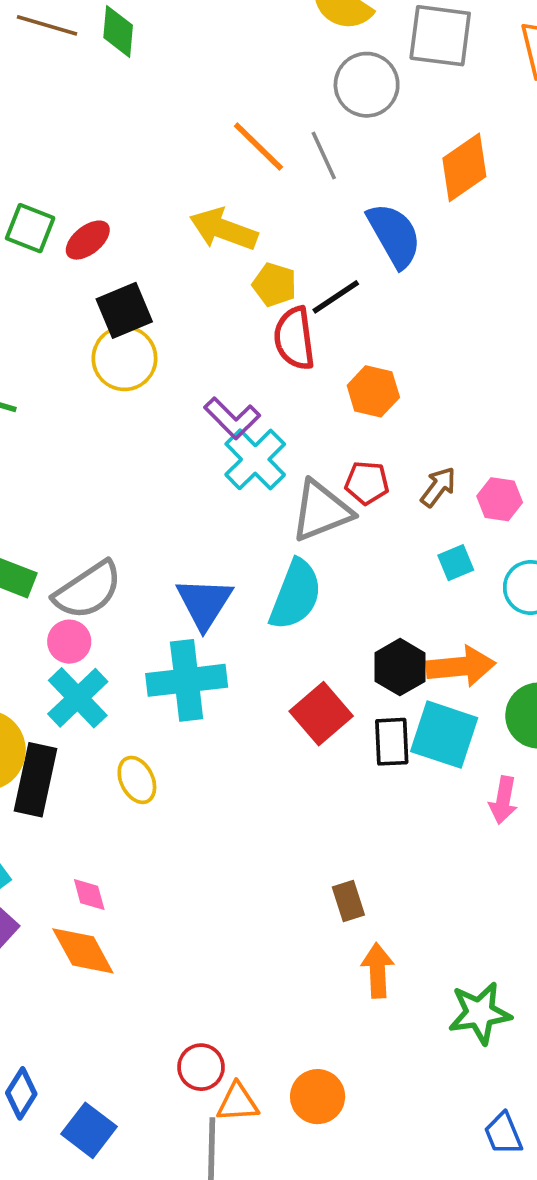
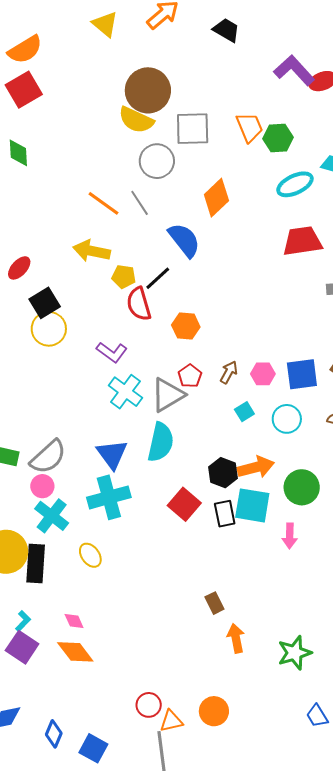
cyan cross: (255, 459) -> (125, 392), moved
red pentagon: (367, 483) -> (190, 376), turned -30

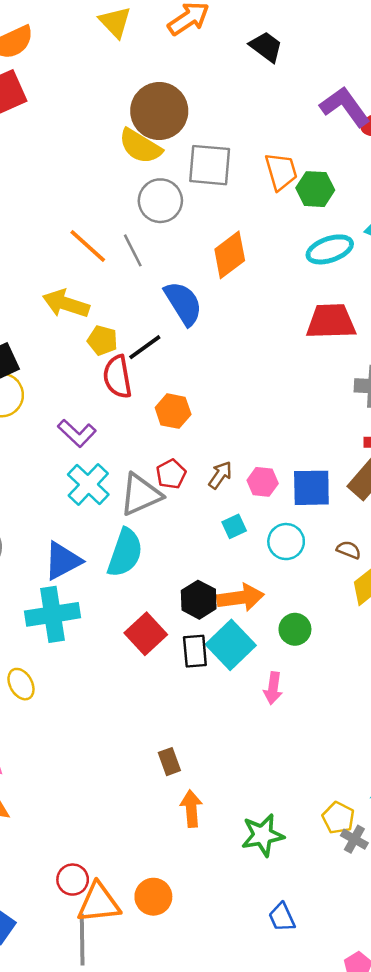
blue triangle: (112, 454) -> (63, 561), turned 32
green circle: (302, 487) -> (295, 629), size x0.7
cyan square: (252, 505) -> (231, 645), turned 30
orange triangle: (171, 721) -> (99, 903), size x1.5

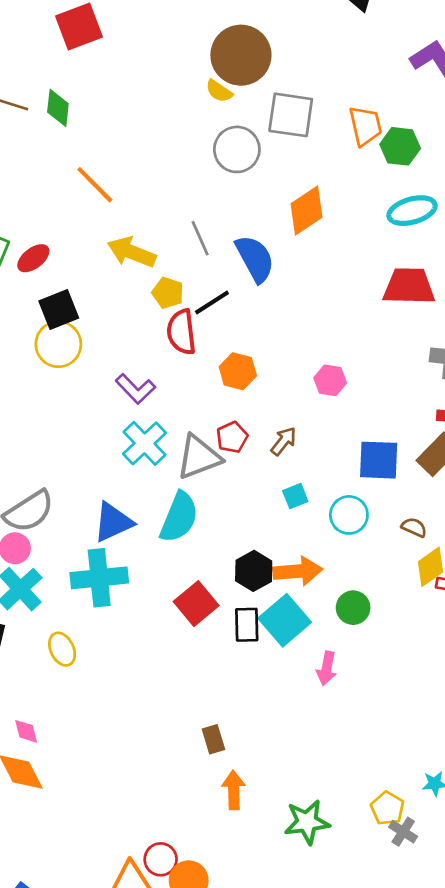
yellow semicircle: (140, 146) -> (219, 91), size x0.6
orange line: (88, 246) -> (95, 185), moved
gray line: (133, 250) -> (200, 238), moved
pink hexagon: (263, 482) -> (330, 380), moved
red circle: (73, 880) -> (161, 859), moved

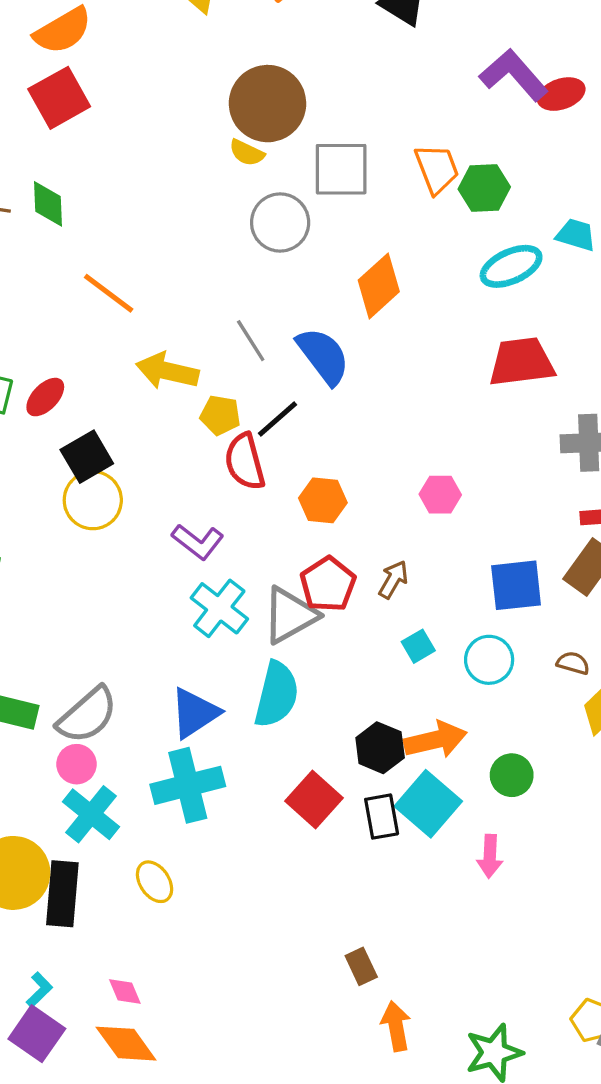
red pentagon: (232, 437) -> (328, 584), size x1.4

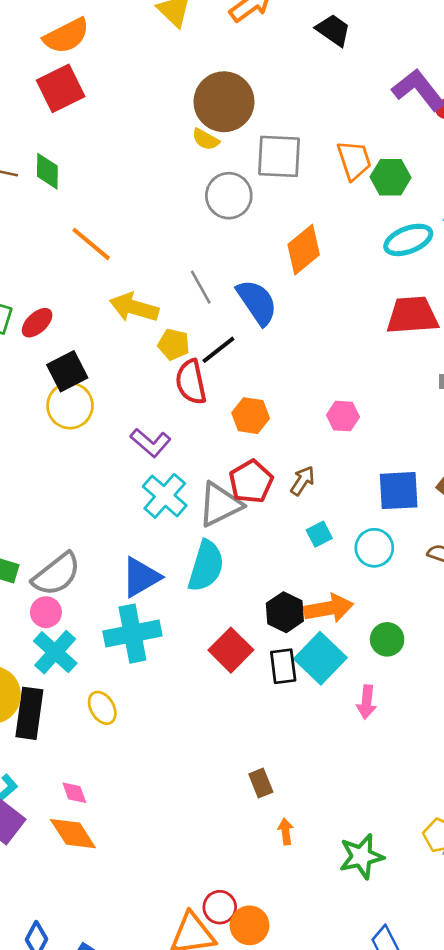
orange arrow: (396, 1026) -> (286, 831), size x0.7

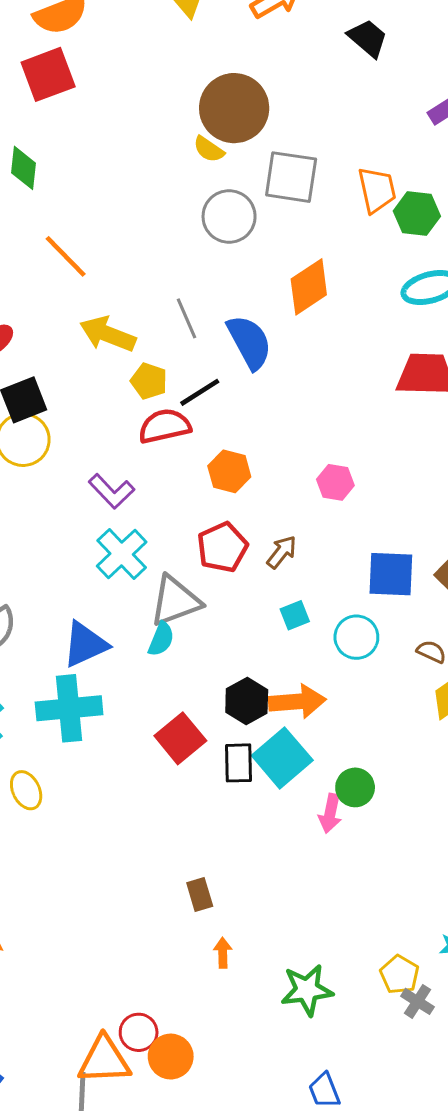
red semicircle: (191, 382) -> (165, 426), turned 84
gray triangle: (220, 504) -> (175, 601), moved
cyan semicircle: (206, 566) -> (161, 639), size x0.6
green circle: (387, 639) -> (355, 787), moved

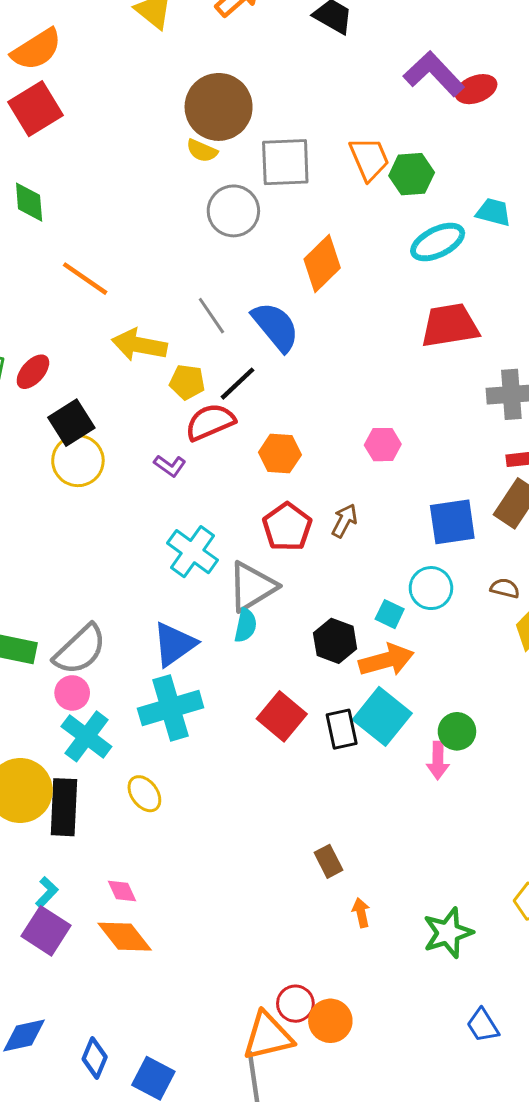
purple L-shape: (111, 491) -> (170, 466), moved, size x0.7
cyan square: (295, 615) -> (390, 614), moved, turned -32
black hexagon: (247, 701) -> (335, 641), moved

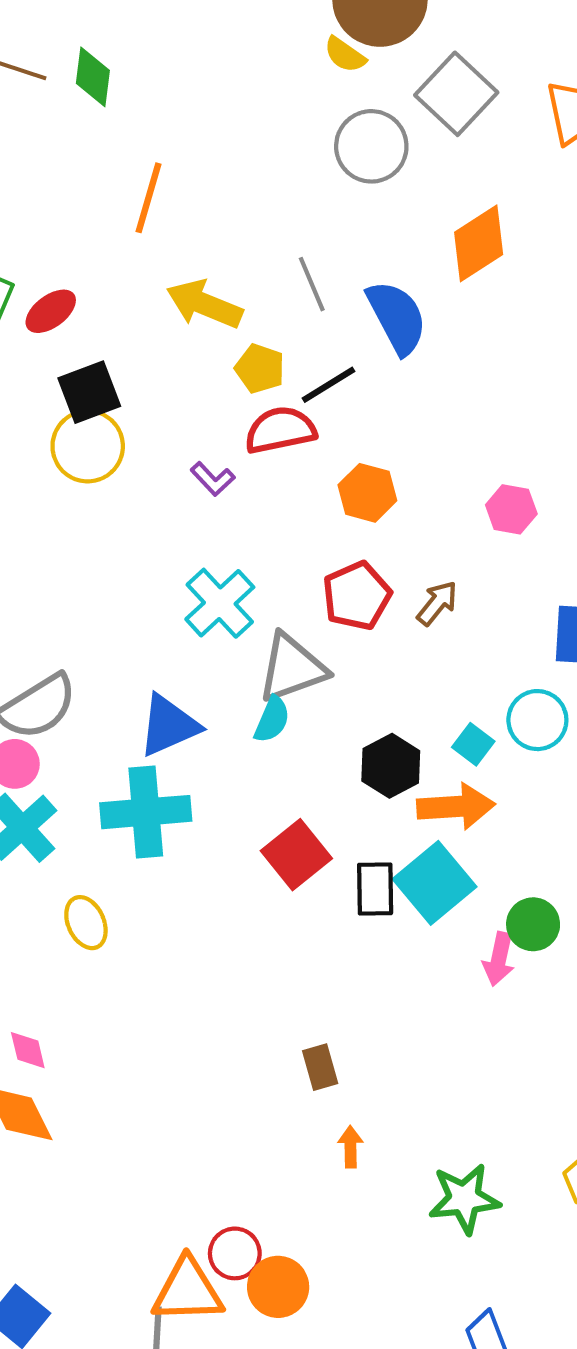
gray square: (285, 162) -> (456, 94), turned 34
orange line: (85, 279) -> (149, 198), turned 60

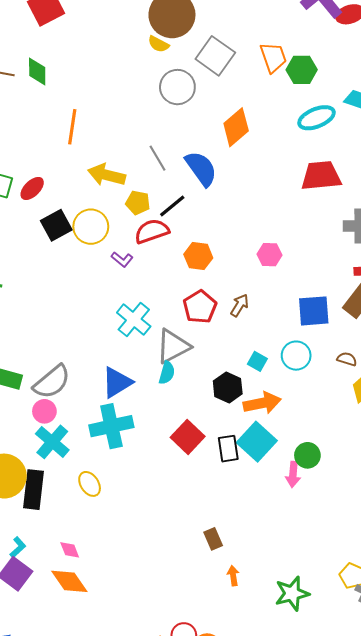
yellow circle: (88, 446) -> (91, 227), moved
cyan square: (473, 744) -> (257, 361), moved

